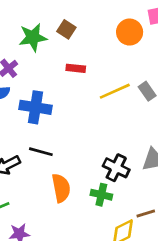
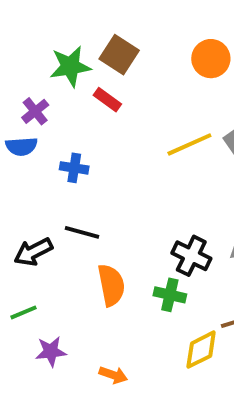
brown square: (66, 29) -> (119, 55), size x1.4
red rectangle: (76, 68) -> (107, 100), moved, turned 30
blue cross: (35, 107) -> (74, 168), size x0.6

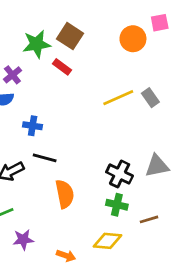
blue cross: (74, 168) -> (33, 126), moved
green cross: (170, 295) -> (117, 205), moved
yellow diamond: (201, 350) -> (108, 241), moved, turned 32

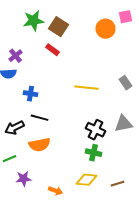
green star: (37, 44) -> (34, 21), moved
yellow line: (118, 98) -> (86, 88), moved, turned 30
gray rectangle: (150, 98) -> (126, 83), moved
orange semicircle: (65, 194) -> (40, 145), moved, turned 90
brown line: (149, 219) -> (118, 184), moved

